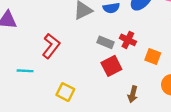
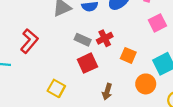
red cross: (128, 40) -> (105, 38), turned 35
yellow square: (65, 92) -> (56, 88), moved

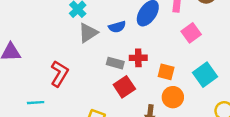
red cross: (105, 38) -> (138, 58), turned 35
orange circle: (146, 84) -> (173, 97), moved

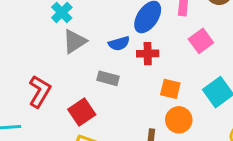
blue semicircle: (117, 27) -> (119, 43), moved
red cross: (138, 58) -> (148, 54), moved
red square: (124, 87) -> (82, 112), moved

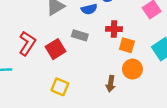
red cross: (148, 54) -> (114, 29), moved
red square: (82, 112) -> (56, 49), moved

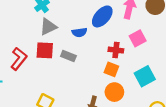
red cross: (114, 29) -> (116, 50), moved
red square: (56, 49) -> (45, 50), moved, turned 30

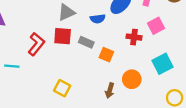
orange square: (111, 69) -> (106, 55), moved

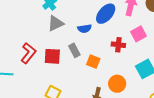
red square: (63, 36) -> (52, 56), moved
gray rectangle: (86, 42) -> (74, 50), turned 40

